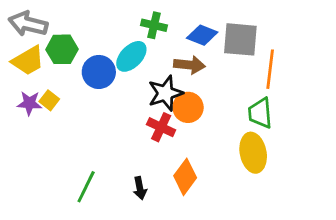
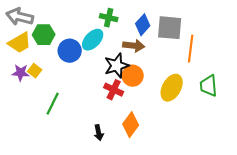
blue diamond: (202, 35) -> (143, 25), turned -70
green trapezoid: (260, 113) -> (209, 86), moved
yellow ellipse: (253, 153) -> (172, 88), moved, turned 40
green line: (86, 187) -> (53, 104), moved

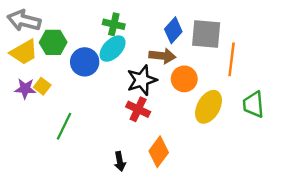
green cross: (109, 18) -> (114, 24), moved
orange circle: (133, 76) -> (184, 79), moved

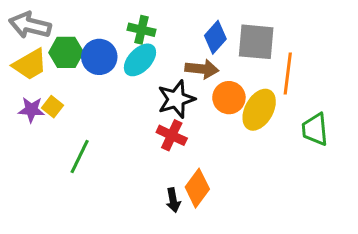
blue circle: (85, 62) -> (99, 57), moved
yellow ellipse: (209, 107) -> (259, 110), moved
black arrow: (120, 161) -> (173, 200), moved

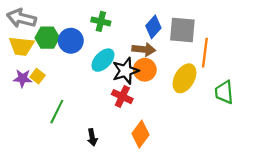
cyan ellipse: (140, 60) -> (103, 60), moved
yellow trapezoid: (30, 64) -> (21, 46), turned 36
orange circle: (229, 98) -> (145, 70), moved
black arrow: (173, 200) -> (92, 137), moved

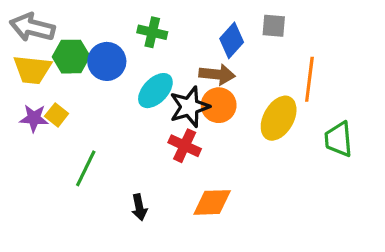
gray square: (182, 30) -> (274, 26), moved, size x0.6
orange diamond: (141, 134) -> (212, 202), turned 52

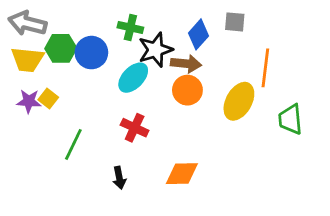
black star: (189, 107) -> (155, 50), moved
red cross: (185, 146) -> (135, 128), moved

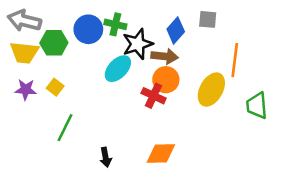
blue circle: (91, 53) -> (88, 29), moved
yellow square: (48, 98) -> (55, 87), moved
red cross: (135, 128) -> (154, 96), moved

